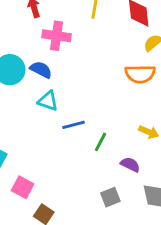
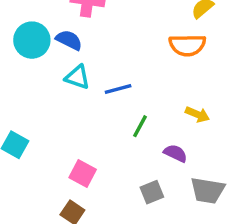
blue line: (74, 125) -> (118, 89), moved
pink square: (23, 187) -> (83, 174), moved

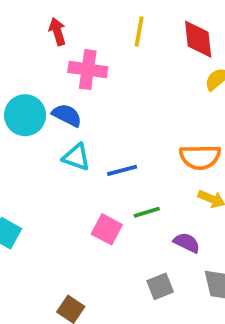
orange semicircle: (187, 45) -> (200, 157), moved
green line: (140, 126) -> (147, 212), turned 45
pink square: (83, 174) -> (107, 229), moved

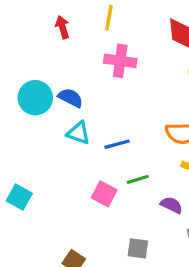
yellow line: (139, 32) -> (109, 18), moved
pink cross: (88, 70) -> (120, 61), moved
gray square: (160, 286) -> (138, 248), moved, turned 30

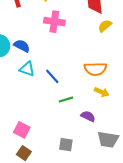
blue line: (117, 144) -> (52, 76), turned 63
pink square: (104, 194) -> (22, 130), moved

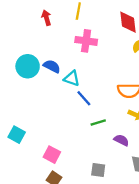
cyan triangle: (27, 69) -> (72, 78), moved

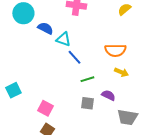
cyan circle: (28, 66) -> (23, 13), moved
cyan square: (17, 135) -> (13, 90), turned 35
gray square: (98, 170) -> (87, 103), moved

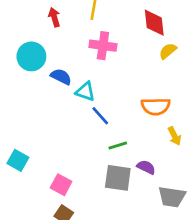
yellow arrow: (121, 72) -> (174, 136), moved, turned 40
cyan square: (13, 90) -> (18, 160), turned -35
gray square: (87, 103) -> (118, 178), size x1.5

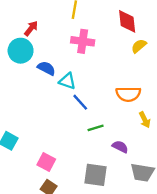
red arrow: (54, 17) -> (31, 28), moved, turned 56
gray square: (118, 178) -> (96, 175), moved

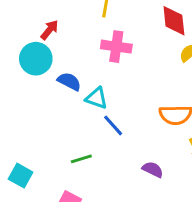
green line: (96, 128) -> (81, 159), moved
purple semicircle: (120, 147) -> (153, 170), moved

